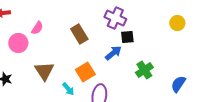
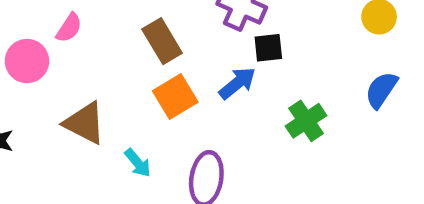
brown triangle: (44, 71) -> (85, 123), turned -30
orange square: (85, 72) -> (175, 96), moved
blue semicircle: (178, 84) -> (381, 90), moved

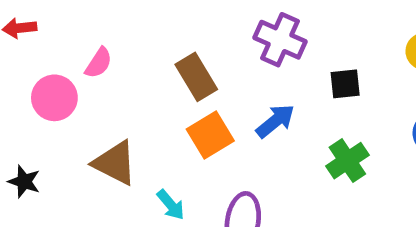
black square: (268, 48) -> (345, 84), moved

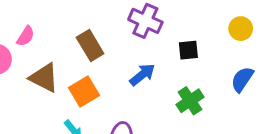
orange square: (210, 135) -> (84, 92), moved
brown triangle: (115, 163) -> (44, 78), moved

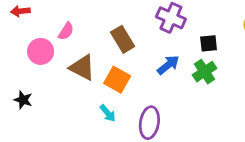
orange square: (84, 92) -> (117, 80), turned -30
green cross: (190, 101) -> (205, 72), moved

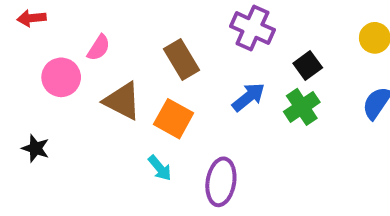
black square: (209, 43) -> (308, 65), turned -30

